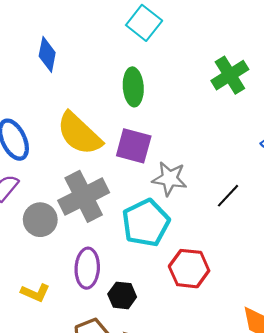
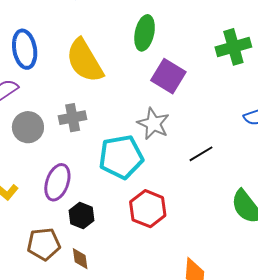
purple square: (134, 146) -> (168, 76), moved
gray cross: (84, 196) -> (73, 118), size x0.6

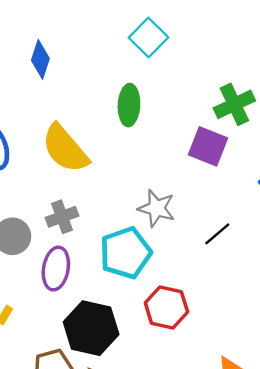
purple square: (168, 76) -> (208, 146), moved
purple ellipse: (57, 182) -> (56, 269), moved
black hexagon: (81, 215) -> (91, 328), size x1.8

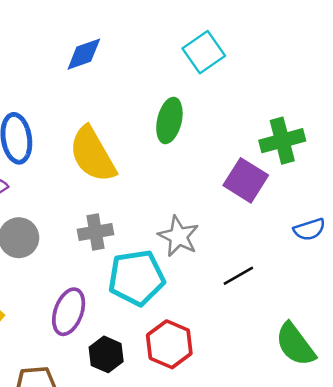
blue diamond: (40, 59) -> (84, 54), turned 42
gray cross: (62, 217) -> (95, 232), moved
purple ellipse: (56, 269) -> (69, 312), moved
black hexagon: (91, 328) -> (106, 354), moved, size x0.6

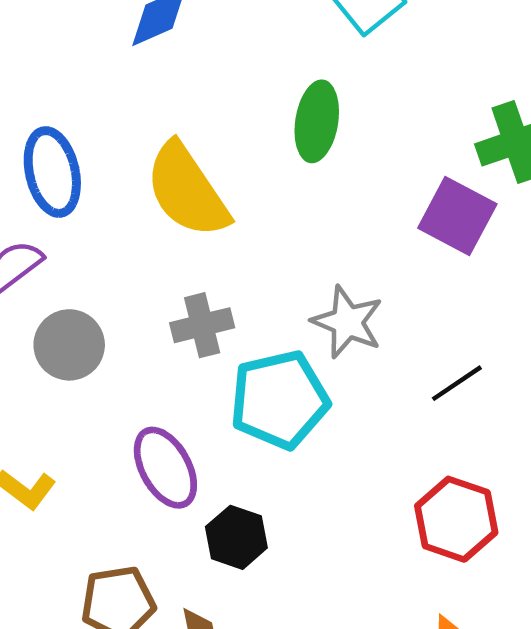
purple ellipse: (69, 312) -> (165, 468), turned -45
red hexagon: (169, 344) -> (456, 519), moved

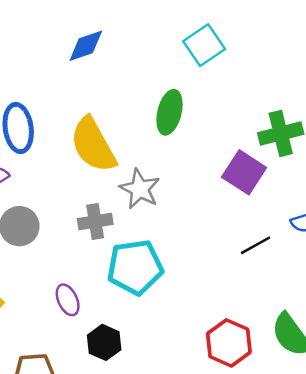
gray star: (347, 322) -> (140, 189), moved
black line: (457, 383) -> (256, 245), moved
purple ellipse: (165, 468) -> (68, 300), size x0.7

